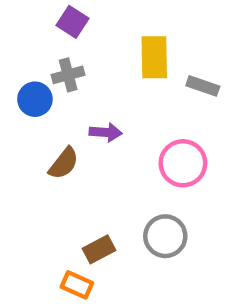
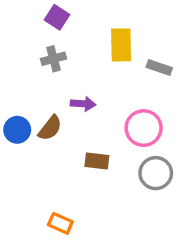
blue circle: (35, 99) -> (17, 130), moved
gray circle: (165, 236) -> (156, 173), moved
brown rectangle: (99, 249) -> (97, 161), moved, turned 35

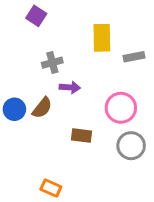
purple square: (57, 17) -> (36, 16), moved
gray cross: (54, 59) -> (52, 63), moved
gray rectangle: (159, 67) -> (134, 57), turned -30

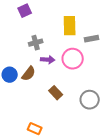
purple square: (36, 16) -> (25, 11), turned 32
pink circle: (121, 108) -> (73, 59), moved
brown rectangle: (81, 135) -> (56, 93), turned 40

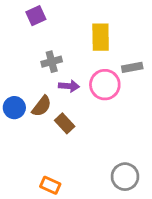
gray rectangle: (92, 39) -> (132, 67), moved
brown rectangle: (56, 93) -> (65, 123), moved
gray circle: (90, 100) -> (125, 177), moved

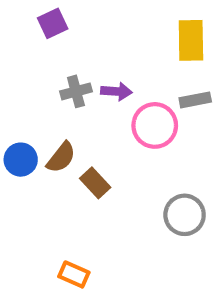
yellow rectangle: (101, 37) -> (191, 40), moved
purple arrow: (69, 86) -> (116, 91), moved
gray circle: (125, 177) -> (185, 215), moved

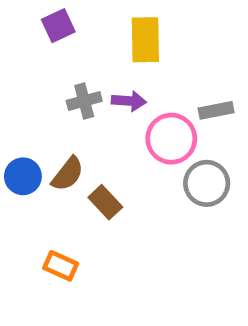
yellow rectangle: (191, 40) -> (145, 40), moved
gray circle: (185, 215) -> (207, 183), moved
orange rectangle: (74, 274) -> (61, 266), moved

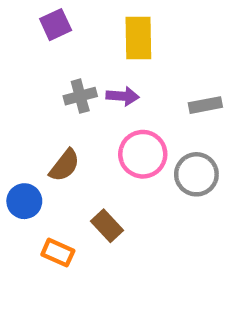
pink circle: (171, 139) -> (143, 154), moved
blue circle: (23, 176) -> (24, 201), moved
brown rectangle: (105, 202) -> (107, 226), moved

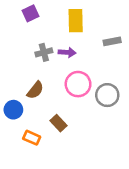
gray rectangle: (205, 105) -> (112, 41), moved

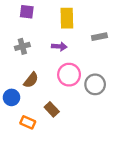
purple square: (30, 13) -> (27, 12), turned 32
gray cross: (44, 52) -> (22, 46), moved

